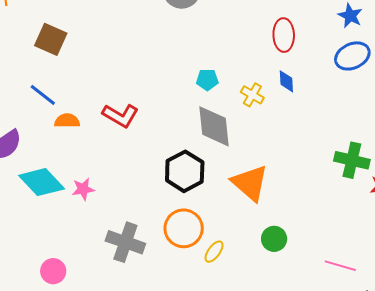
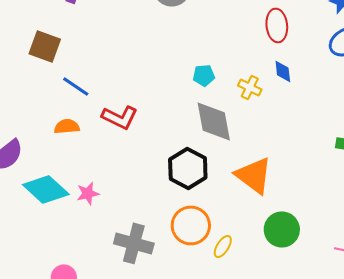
blue line: (43, 95) -> (76, 86), moved
green circle: (274, 239) -> (282, 229), size x1.4

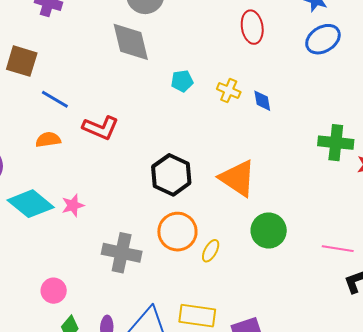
blue diamond: (283, 71) -> (262, 101), moved
gray diamond: (214, 121) -> (131, 42), moved

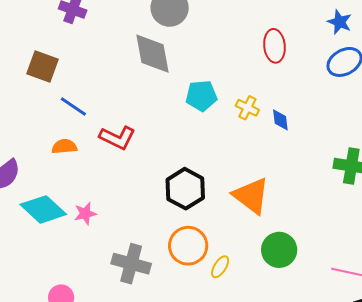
cyan pentagon: (182, 81) -> (201, 96), size x1.4

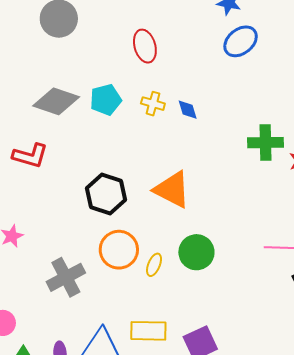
red ellipse: (274, 46) -> (145, 46), moved
gray diamond: (152, 54) -> (56, 101), moved, turned -51
green circle: (279, 250) -> (196, 252), moved
gray cross: (131, 264) -> (66, 277), turned -33

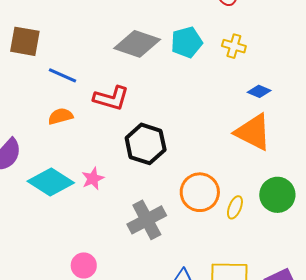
blue diamond: (188, 110) -> (259, 91), moved, turned -50
black hexagon: (106, 194) -> (146, 144), moved

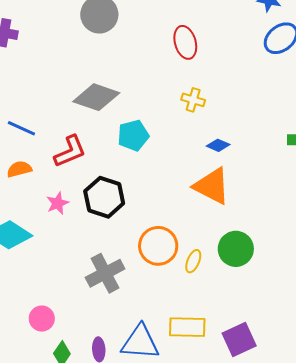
cyan pentagon: (187, 42) -> (133, 135), moved
red L-shape: (111, 98) -> (70, 151), turned -39
pink star: (93, 179) -> (58, 203), moved

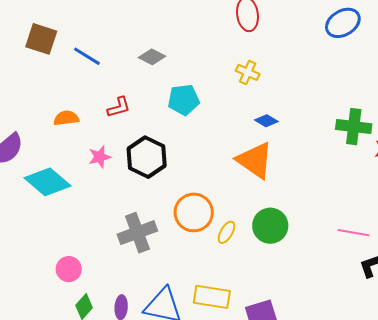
gray diamond: (96, 97) -> (152, 57), size x0.6
blue line: (21, 128) -> (87, 56), moved
red L-shape: (70, 151) -> (119, 107), size x0.7

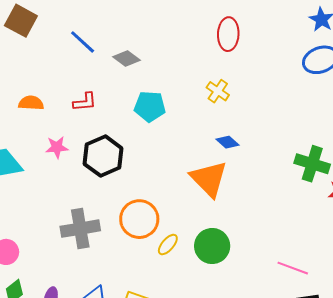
blue line: (87, 56) -> (83, 42), moved

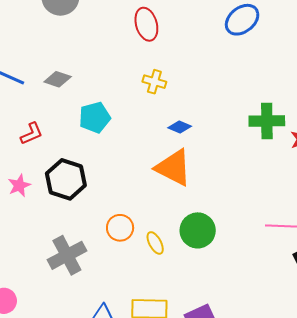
orange circle: (139, 219) -> (120, 228), size x0.7
yellow ellipse: (168, 245) -> (155, 243), turned -50

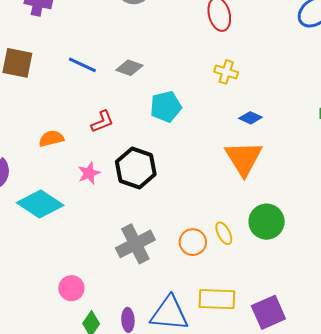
orange triangle: (173, 168) -> (244, 158), turned 30
orange circle: (120, 228) -> (193, 242), moved

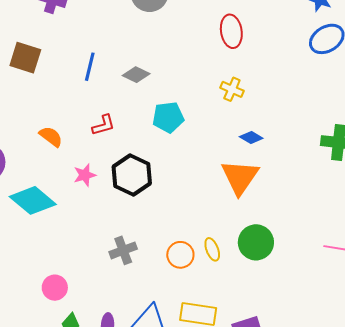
blue line: (82, 65) -> (90, 67), turned 72
orange semicircle: (51, 139) -> (51, 137), turned 45
gray cross: (135, 244) -> (123, 250), size x0.7

